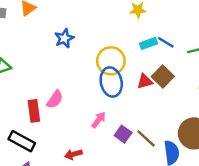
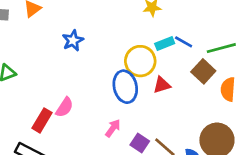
yellow circle: (111, 61) -> (140, 61), moved
brown square: (163, 76) -> (203, 71), moved
red rectangle: (34, 111) -> (42, 120), turned 40

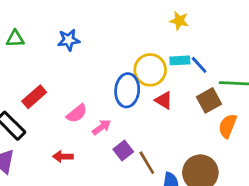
blue star: (73, 41) -> (69, 40), moved
red triangle: (162, 85) -> (164, 100), turned 30
pink semicircle: (64, 107) -> (77, 113), moved

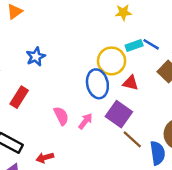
red rectangle: (34, 97) -> (19, 97), moved
pink semicircle: (77, 113) -> (61, 116), turned -60
purple square: (123, 150) -> (119, 114), moved, size x1.5
red arrow: (63, 156) -> (45, 158), moved

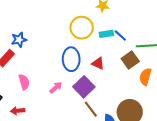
blue star: (36, 57) -> (19, 40), moved
yellow circle: (112, 61) -> (82, 28), moved
pink semicircle: (61, 116) -> (24, 82), moved

